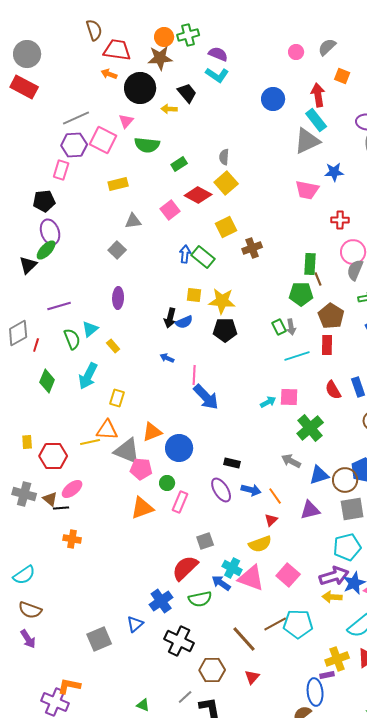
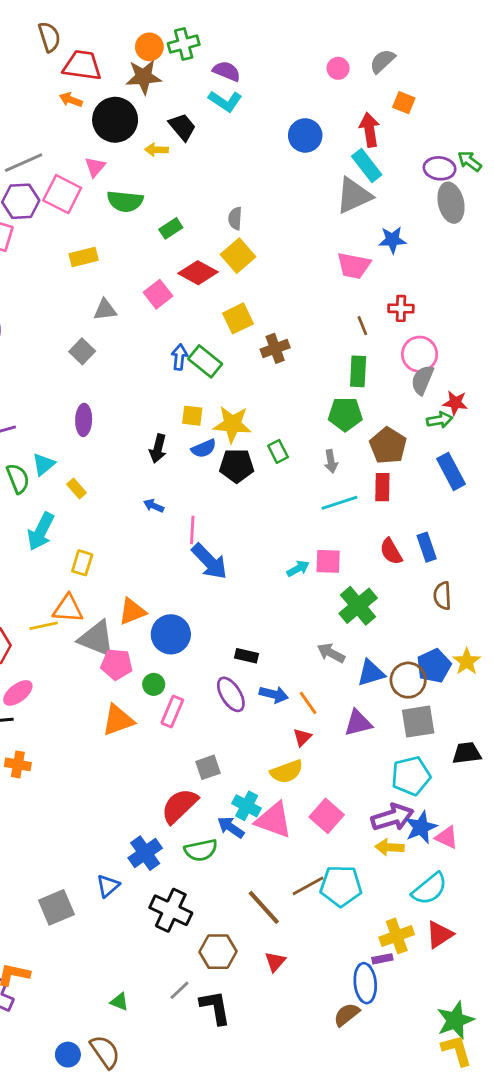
brown line: (318, 279) -> (362, 326), moved
blue semicircle: (184, 322) -> (204, 449), moved
green rectangle: (279, 327) -> (278, 451), moved

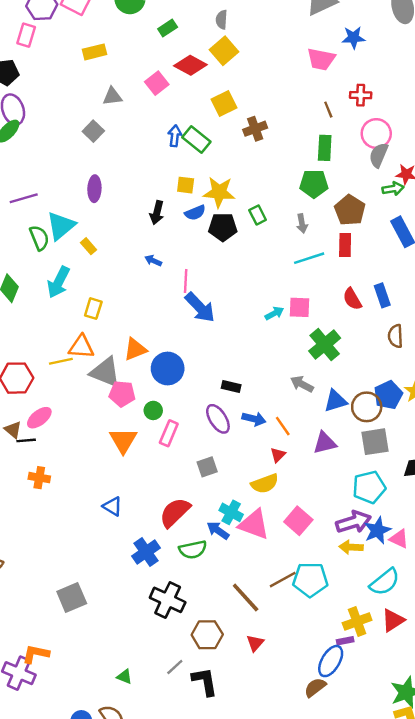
cyan triangle: (44, 464) -> (61, 226), size x1.5
orange triangle: (118, 720) -> (123, 440), turned -40
gray square: (208, 767) -> (207, 467), moved
blue triangle: (108, 886) -> (112, 506), moved, turned -48
blue ellipse: (365, 983) -> (331, 661), turned 36

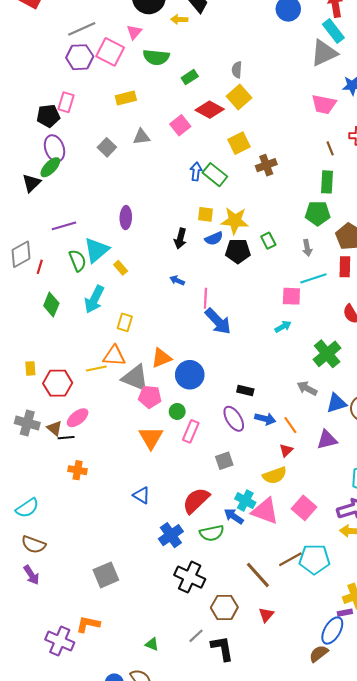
pink rectangle: (26, 35) -> (66, 102), moved
gray square: (93, 131) -> (107, 147), moved
pink square: (299, 307) -> (291, 296), moved
orange L-shape: (36, 654) -> (88, 624), moved

